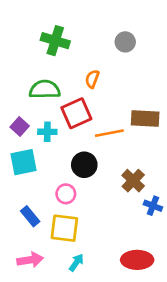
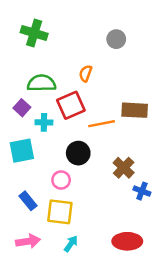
green cross: (55, 41) -> (34, 33), moved
purple square: (20, 126) -> (22, 108), moved

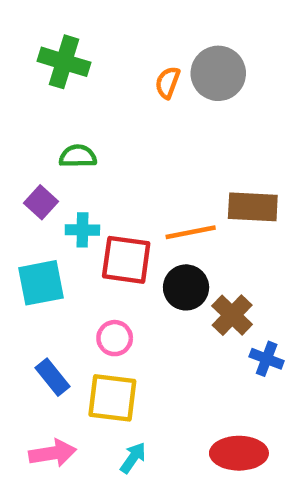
gray circle: (116, 39) -> (218, 73), size x1.5
orange semicircle: (86, 73) -> (168, 83), moved
green semicircle: (41, 83) -> (78, 156), size x0.7
red square: (71, 105) -> (126, 260), moved, turned 32
black circle: (78, 153) -> (186, 287), moved

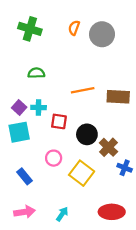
orange semicircle: (168, 83) -> (74, 28), moved
purple square: (41, 202) -> (19, 107), moved
orange line: (191, 232) -> (83, 90), moved
red square: (126, 260) -> (59, 121), size x0.7
yellow square: (112, 398) -> (82, 173), moved, turned 30

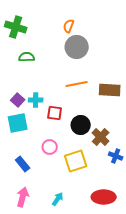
green cross: (30, 29) -> (16, 27), moved
gray circle: (102, 34) -> (77, 47), moved
green semicircle: (36, 73) -> (27, 57), moved
yellow square: (82, 173) -> (76, 161), turned 35
pink arrow: (25, 212) -> (23, 197), turned -66

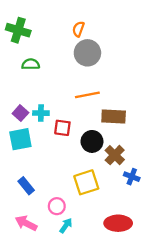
brown rectangle: (110, 90) -> (114, 116), moved
pink circle: (50, 147) -> (57, 206), moved
pink arrow: (23, 197) -> (26, 223), turned -78

